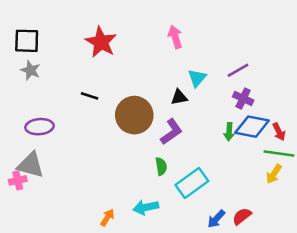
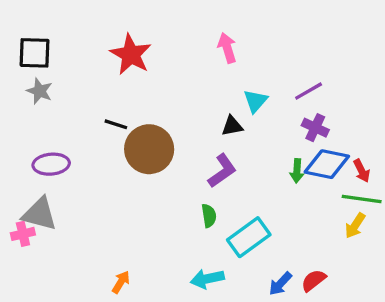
brown circle: (134, 115) -> (149, 149), moved
cyan arrow: (146, 207) -> (207, 279), moved
orange arrow: (107, 218) -> (121, 282), moved

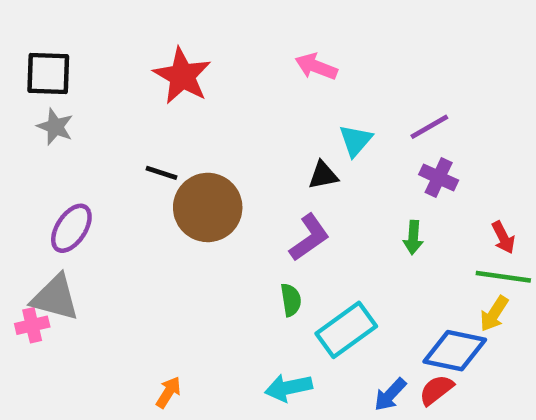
pink arrow: (227, 48) -> (316, 67), turned -52
purple ellipse: (51, 164) -> (71, 228), turned -52
blue diamond: (327, 164) -> (455, 351), moved

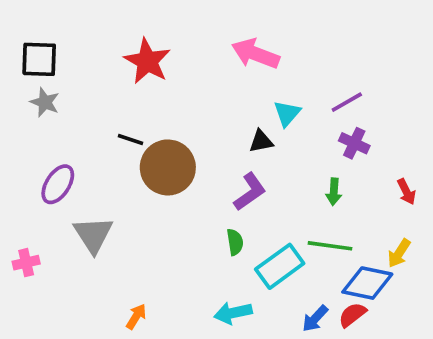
pink arrow: (316, 67) -> (255, 54), size x1.4
green line: (503, 277) -> (330, 246), moved
gray triangle: (55, 298) -> (93, 235), moved, turned 42

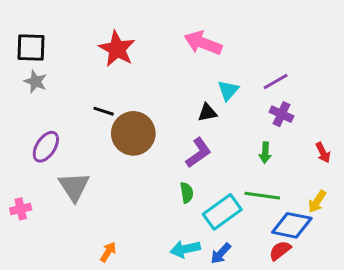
blue arrow: (315, 318) -> (221, 253), moved

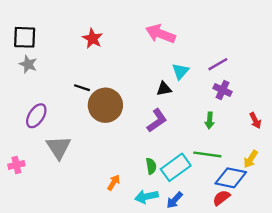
red star: (117, 49) -> (93, 38), size x0.7
green semicircle: (187, 193) -> (151, 166), moved
orange arrow: (108, 252) -> (114, 183), moved

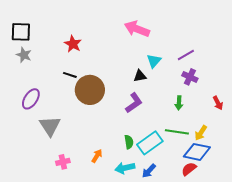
red star: (93, 38) -> (73, 44), moved
yellow arrow: (251, 159) -> (201, 133), moved
pink cross: (16, 165) -> (63, 162), moved

